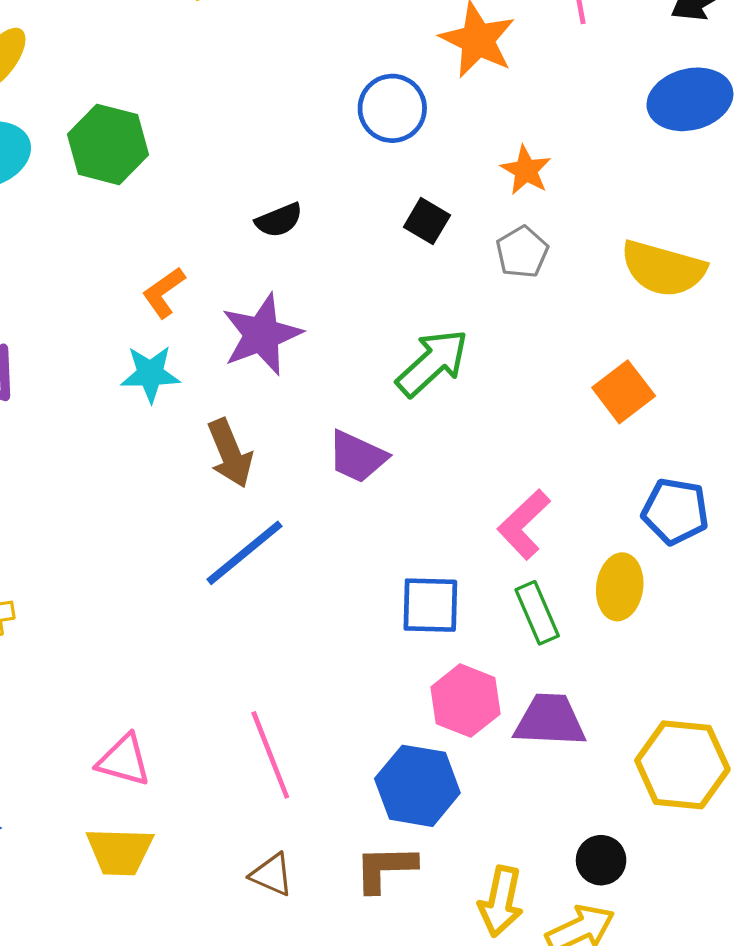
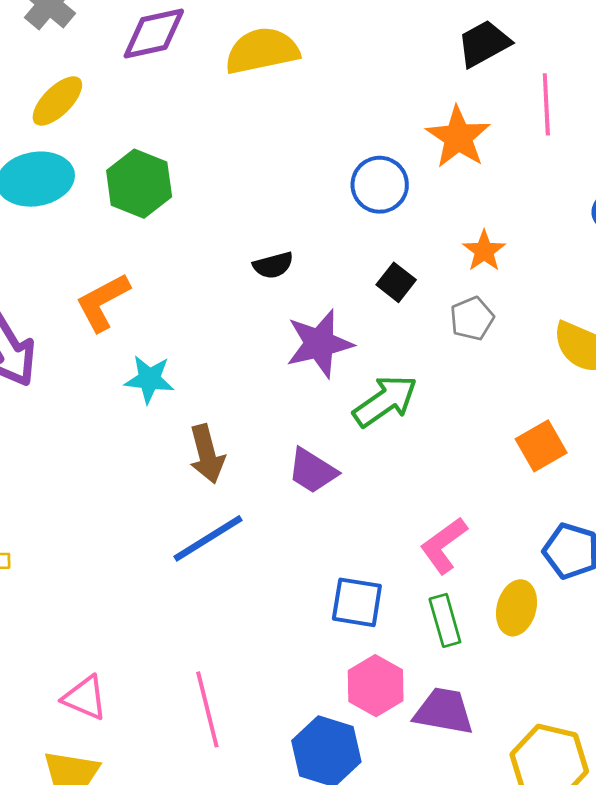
orange L-shape: (164, 292) -> (103, 302), moved, size x1.4
purple star: (262, 334) -> (319, 344), moved

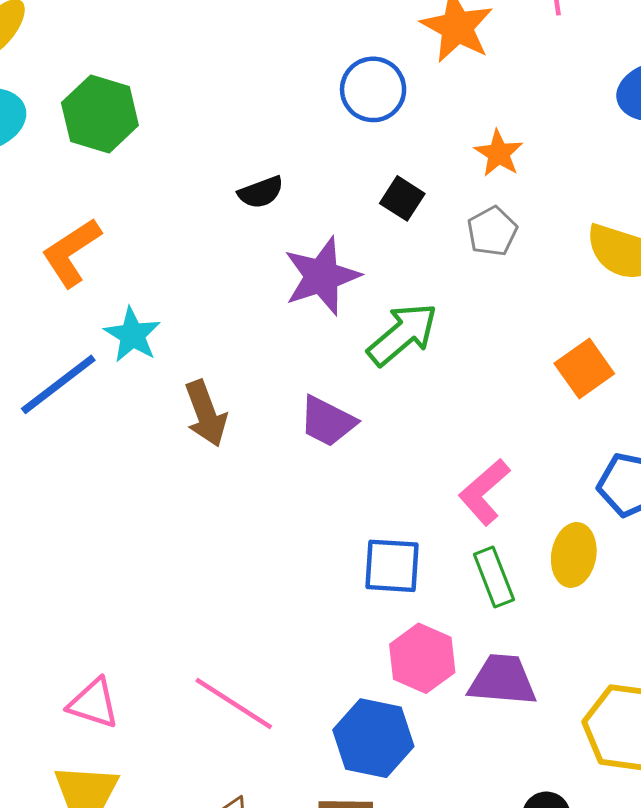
cyan star: (149, 379) -> (132, 335), turned 30
blue line: (208, 538) -> (58, 384), moved
pink line: (207, 709) -> (234, 703), turned -38

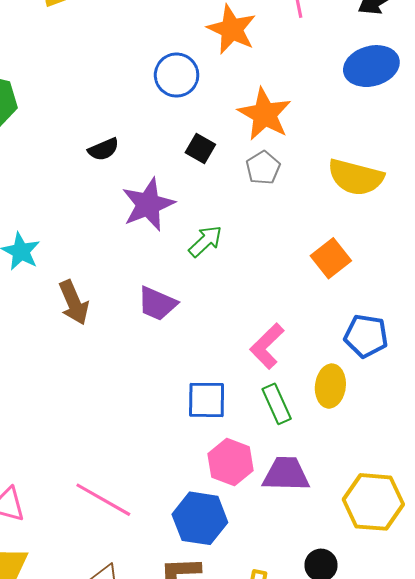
orange star: (499, 153) -> (265, 114), size x1.6
green arrow: (402, 334) -> (205, 241), size x0.7

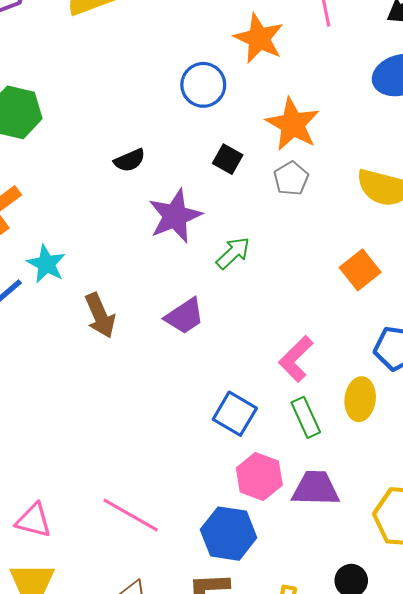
purple trapezoid: (157, 304) -> (185, 316), turned -57
blue square: (207, 400) -> (235, 414), turned 30

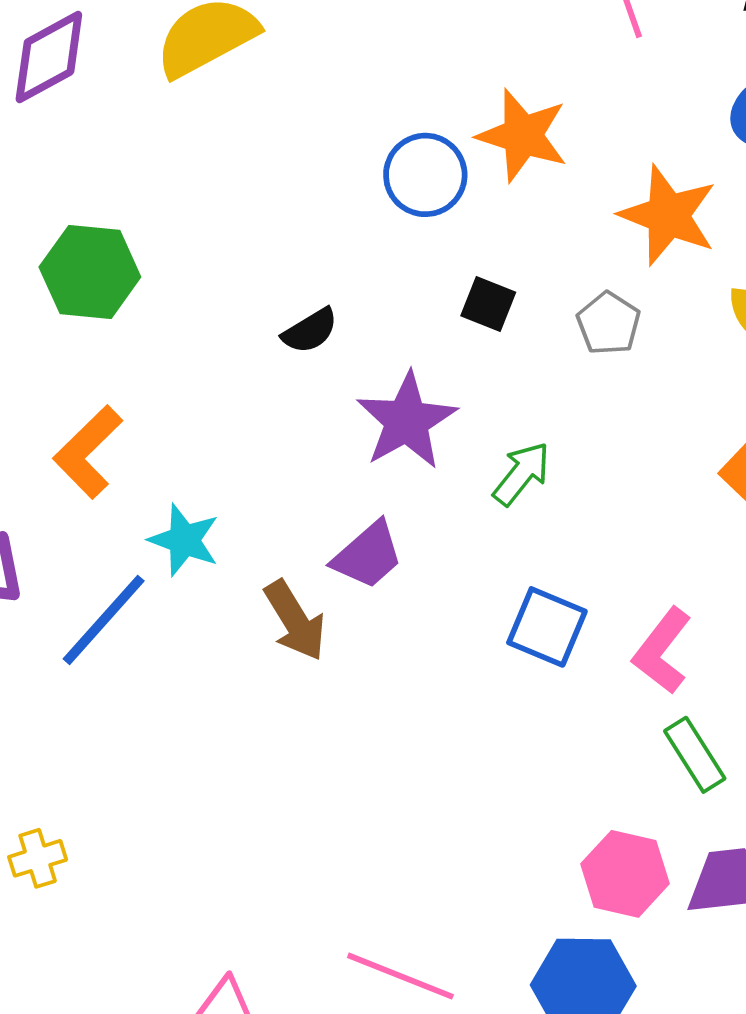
orange star: (259, 38) -> (523, 135), moved
orange star: (293, 124) -> (668, 215), moved
purple trapezoid: (185, 316) -> (368, 555), moved
blue square: (235, 414) -> (547, 627), moved

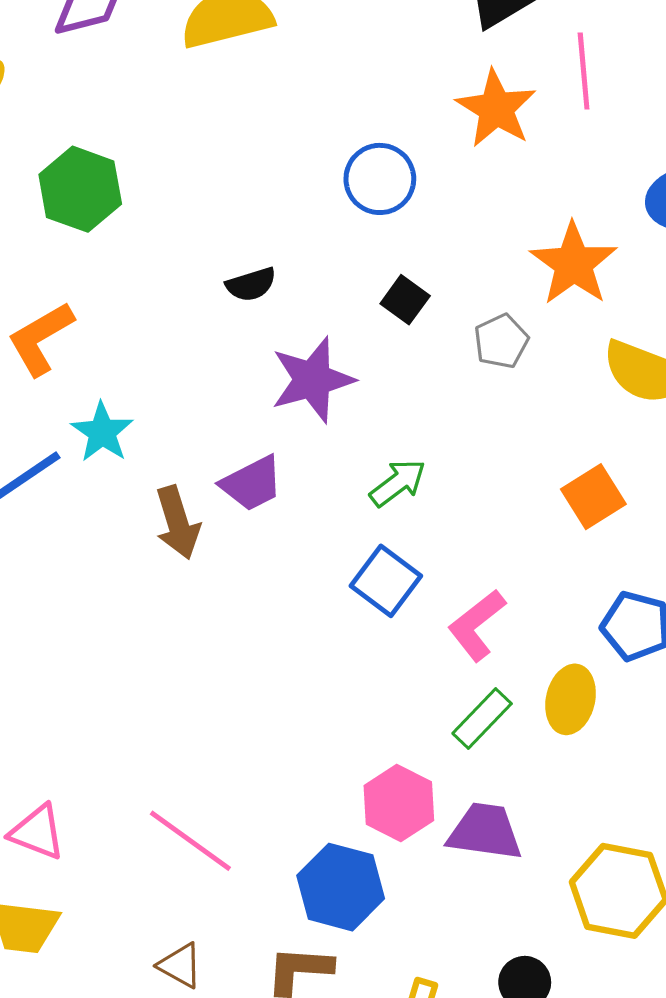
orange star: (523, 135) -> (496, 109), moved
green arrow: (522, 474) -> (398, 483), moved
green rectangle: (695, 755) -> (482, 719), turned 62

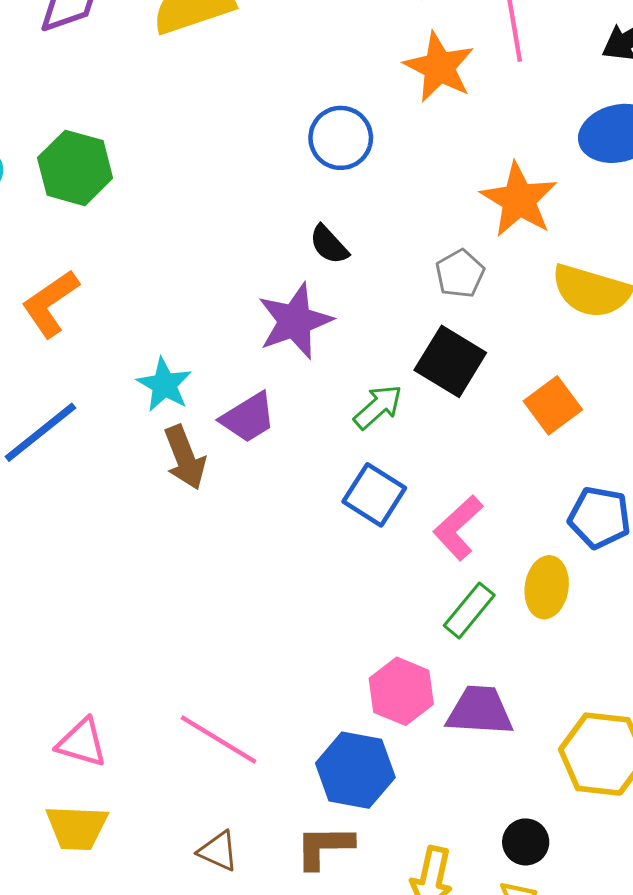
black semicircle: (251, 284) -> (329, 245), moved, turned 69
black square: (405, 300) -> (450, 361), moved, size x1.6
cyan star: (102, 432) -> (164, 385), moved

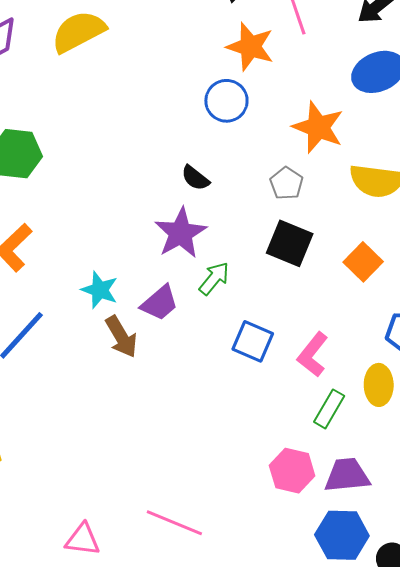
blue circle: (341, 138) -> (226, 101), moved
green arrow: (378, 407) -> (214, 278), moved
blue hexagon: (355, 770) -> (342, 535), moved

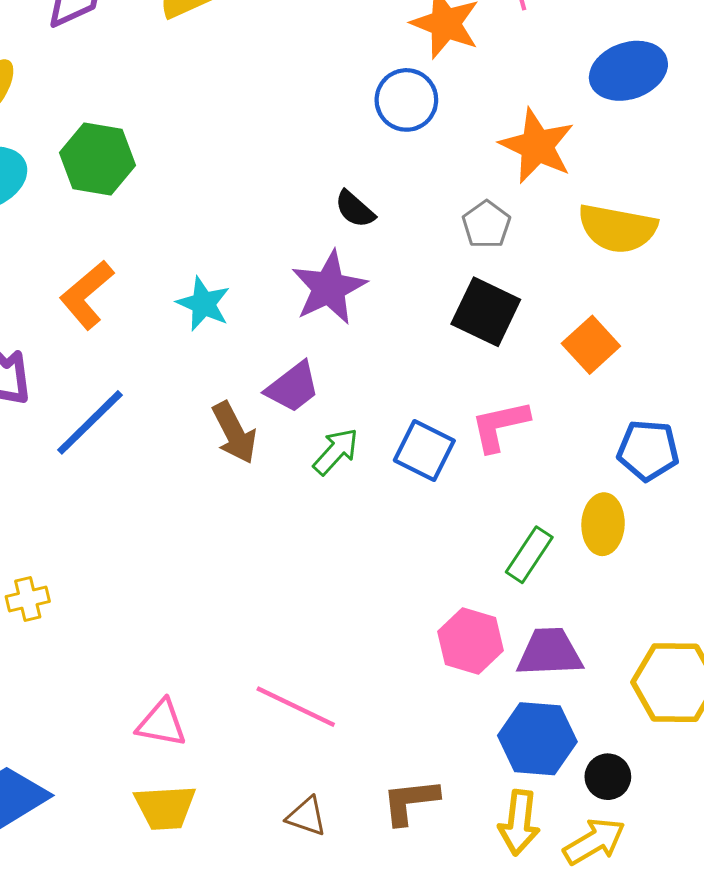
green arrow: (214, 278) -> (336, 451), moved
cyan star: (100, 290) -> (203, 304), moved
pink L-shape: (313, 354) -> (500, 426), moved, turned 36

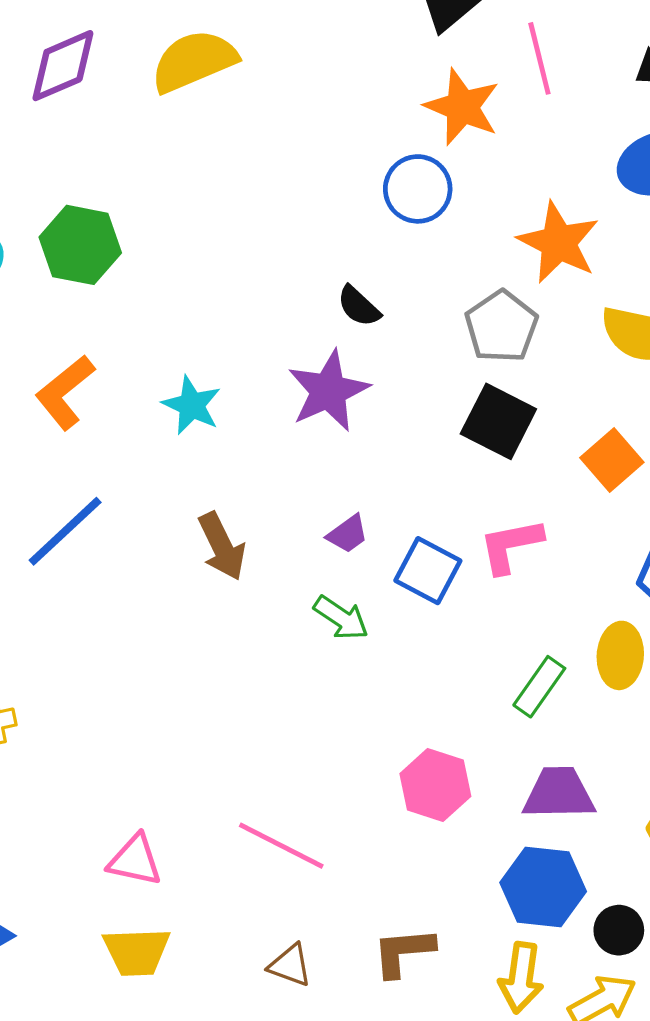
gray pentagon: (486, 225) -> (501, 327), size x1.4
purple trapezoid: (293, 387) -> (348, 534), moved, size x0.7
green arrow: (336, 451) -> (341, 618), moved, turned 80
pink hexagon: (470, 641) -> (435, 785), moved

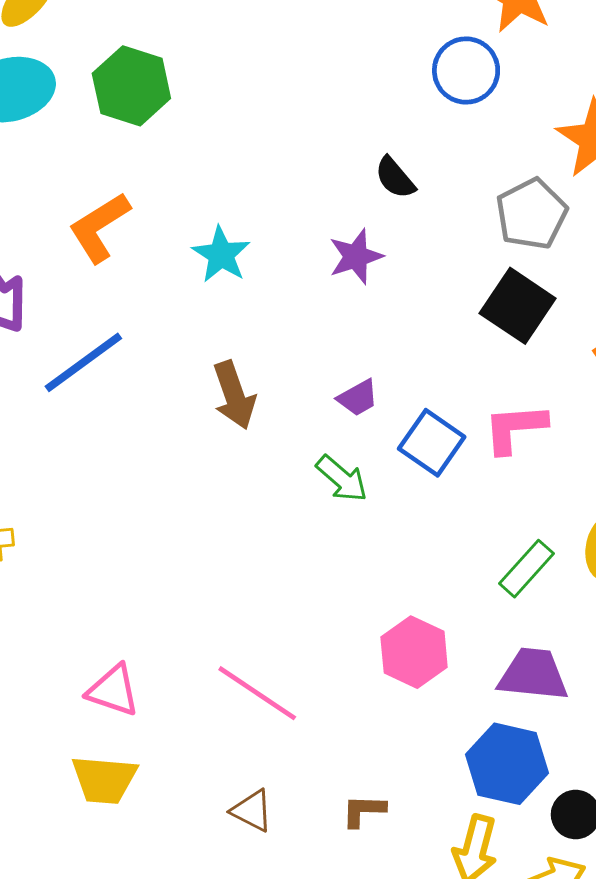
purple star: (328, 391) -> (356, 257), size x0.7
brown L-shape: (403, 952) -> (364, 811), size x0.7

